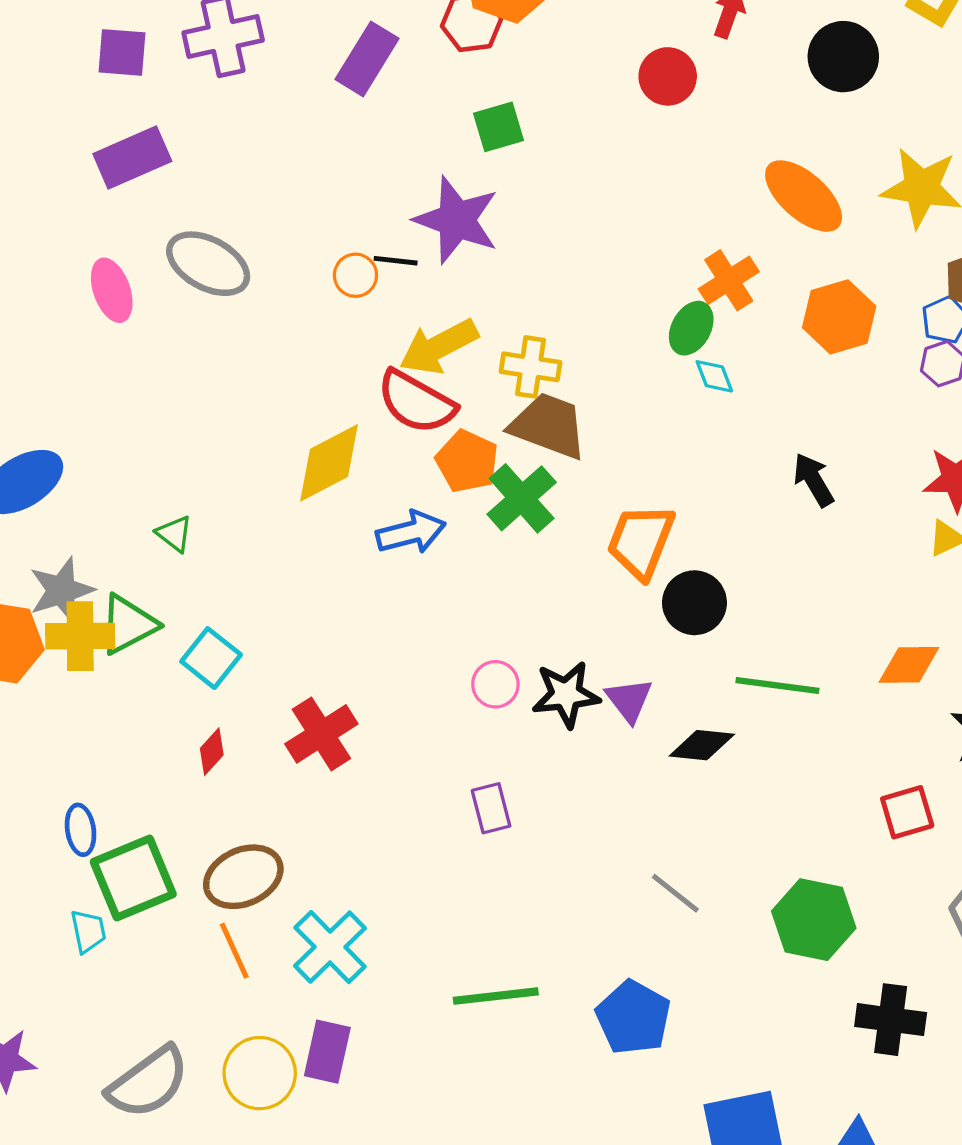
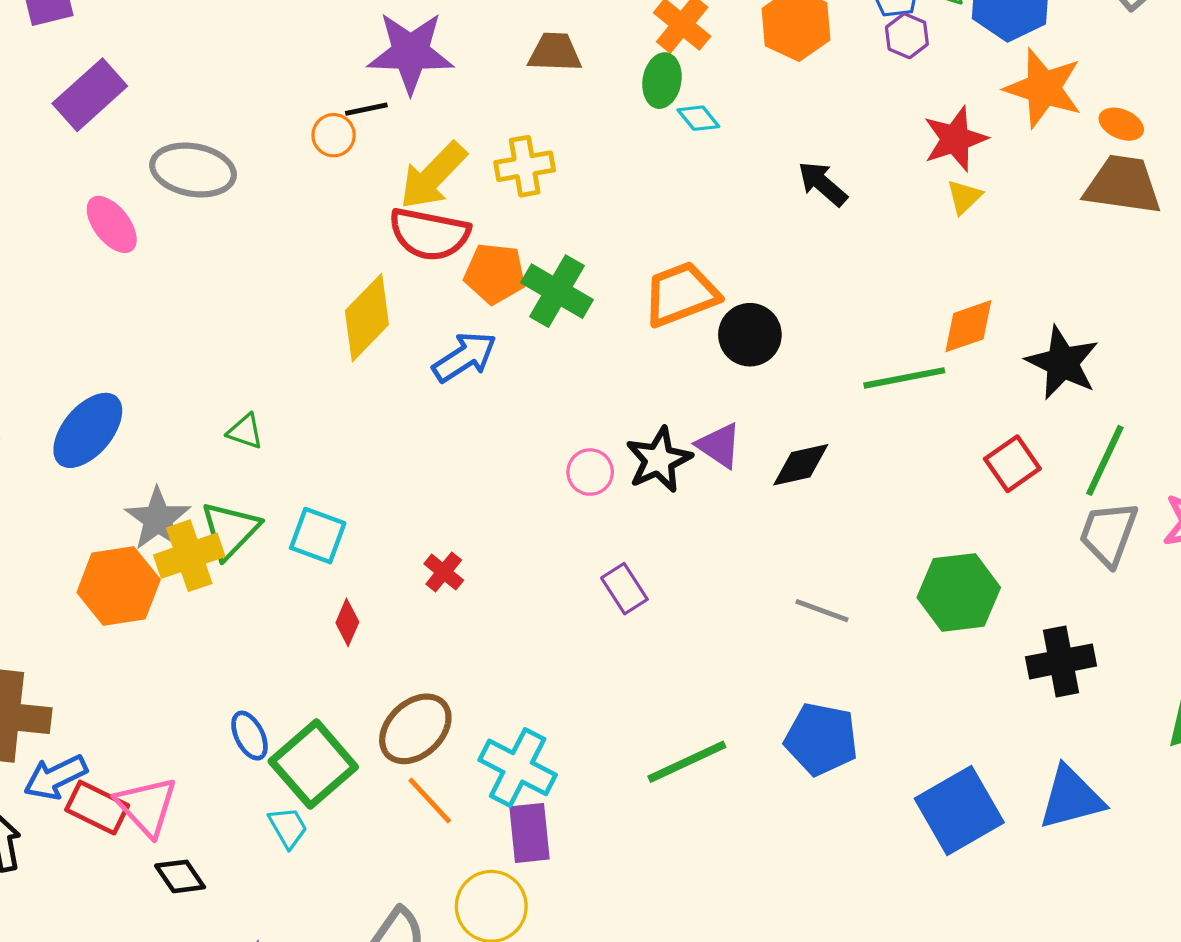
brown trapezoid: (549, 426) -> (555, 52), moved, size x0.7
orange trapezoid: (641, 541) -> (681, 294), turned 66
green line: (777, 686) -> (904, 378), moved
red cross: (321, 734) -> (444, 572), size x0.6
purple rectangle: (327, 1052) -> (530, 833), moved

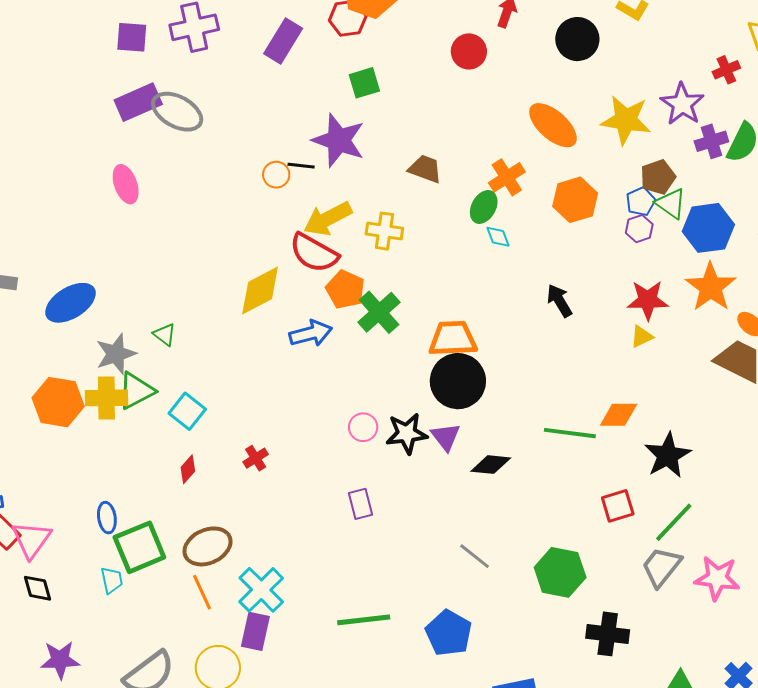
gray ellipse: (193, 170) -> (177, 112), moved
black circle: (750, 335) -> (458, 381), moved, size x1.4
gray star: (158, 519) -> (116, 354), moved

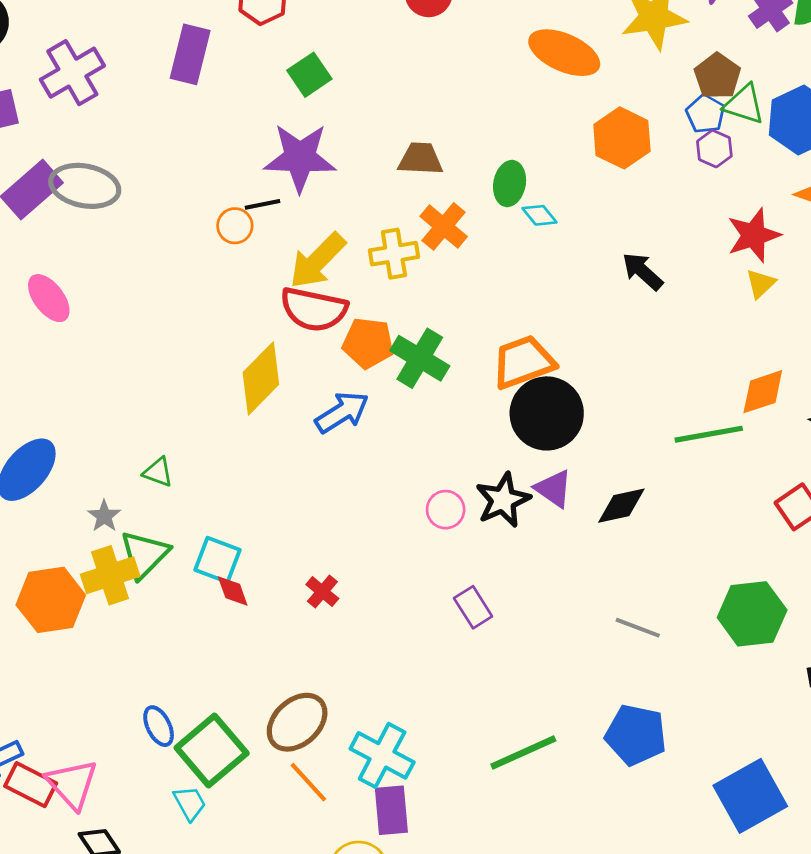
orange cross: (507, 177) -> (444, 226), moved
gray star: (116, 354) -> (104, 516), size x0.6
red diamond: (188, 469) -> (233, 591), moved, turned -44

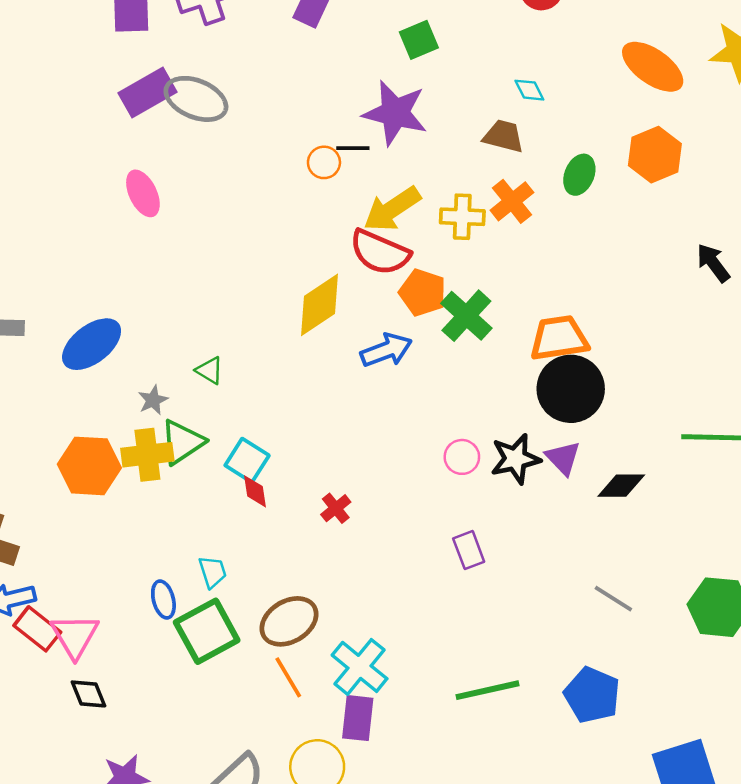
orange hexagon: (622, 138) -> (655, 155), moved
cyan diamond: (540, 215) -> (529, 90), moved
black arrow: (643, 271) -> (713, 263), moved
cyan trapezoid: (190, 803) -> (213, 572), moved

